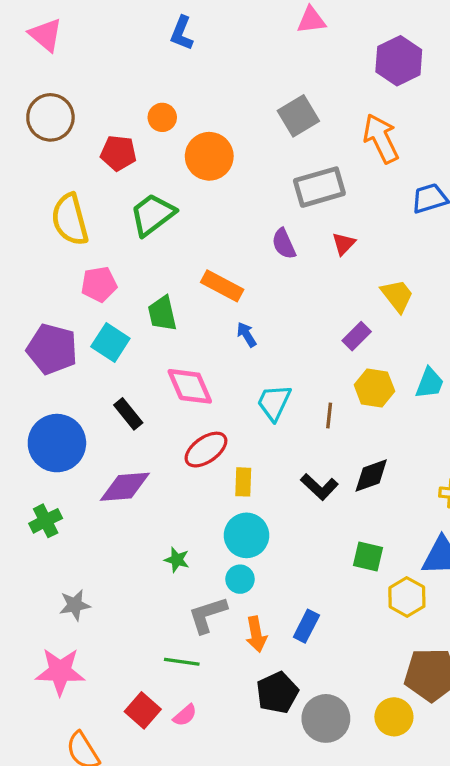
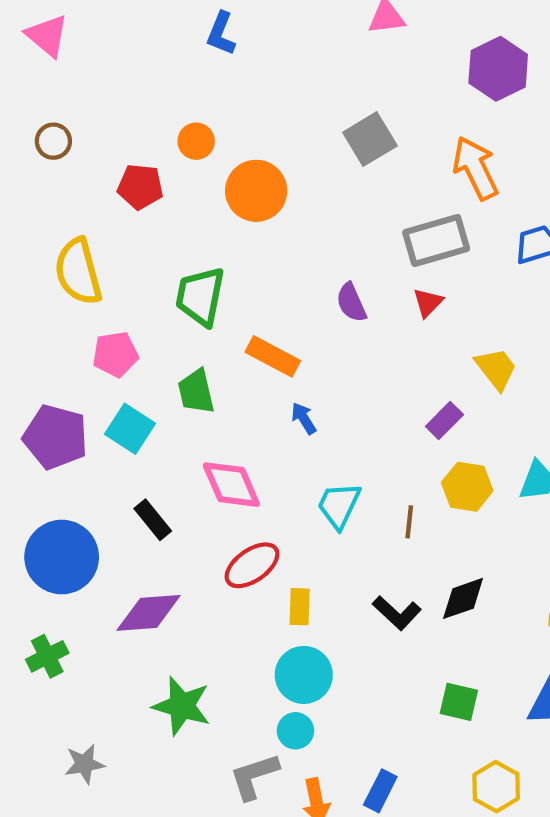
brown circle: (50, 117) -> (53, 141), size x0.6
gray rectangle: (319, 187) -> (436, 240), moved
green trapezoid: (153, 215) -> (200, 296), moved, turned -42
green star: (177, 560) -> (182, 706), moved, size x1.8
yellow hexagon: (407, 597) -> (496, 787), moved

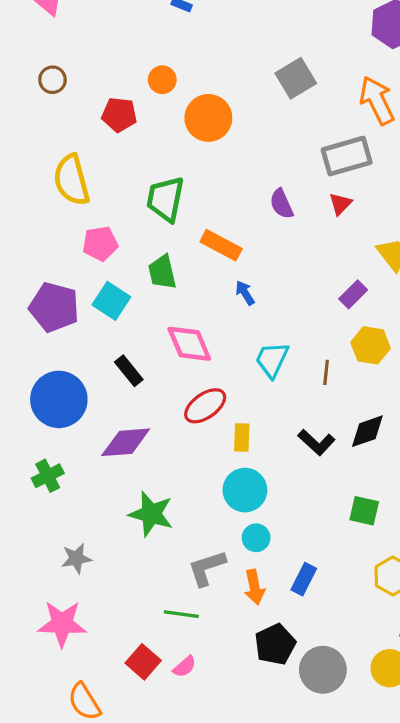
cyan circle: (295, 731) -> (256, 538), moved

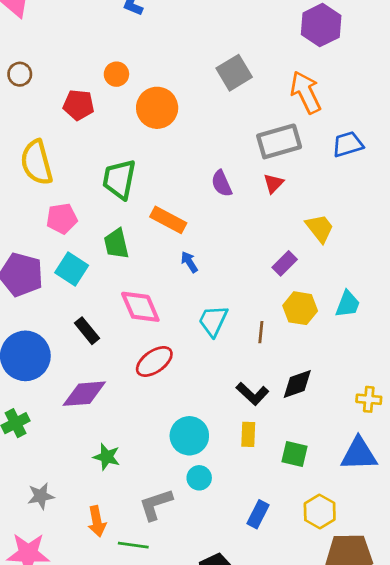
yellow rectangle: (242, 438) -> (248, 434), moved
green star: (151, 514) -> (107, 457), size x0.7
blue rectangle: (304, 579) -> (258, 514), moved
orange arrow: (254, 587) -> (97, 521), moved

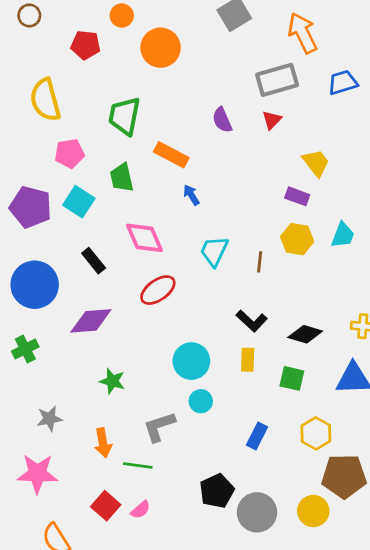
purple rectangle: (285, 263) -> (297, 196), moved, turned 65
black diamond: (297, 384) -> (305, 334), moved, turned 36

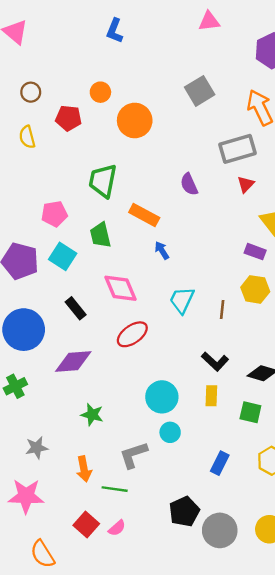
brown circle: (29, 15) -> (31, 92), moved
yellow semicircle: (45, 100) -> (27, 137), moved, size x0.6
red triangle: (272, 120) -> (246, 184), moved

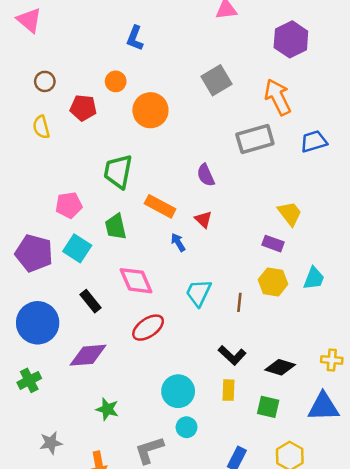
blue L-shape: (115, 31) -> (135, 38), moved
red triangle: (246, 184) -> (203, 220), moved, turned -30

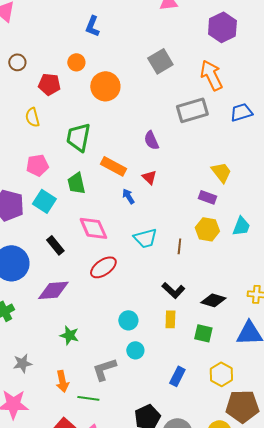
yellow semicircle: (41, 127) -> (32, 117), moved
cyan trapezoid: (199, 293) -> (145, 238), turned -130
cyan circle: (178, 391) -> (128, 320), size x0.7

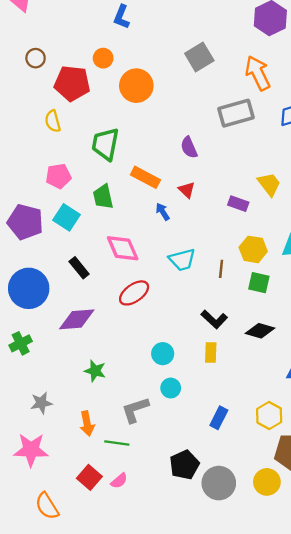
red pentagon: (49, 84) -> (72, 83), size x1.4
purple rectangle: (207, 197) -> (238, 204), moved
green square: (203, 333) -> (259, 283), moved

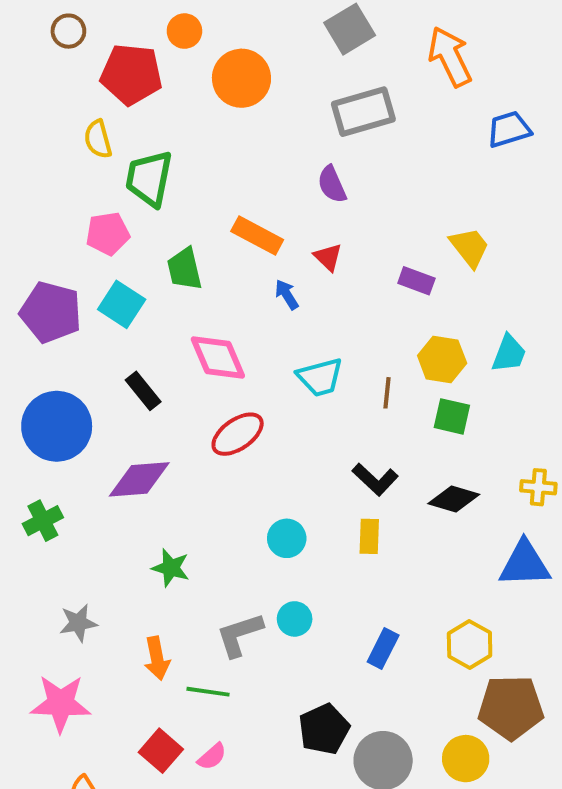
gray rectangle: (236, 113) -> (363, 112), moved
green trapezoid: (105, 144) -> (149, 179), moved
cyan circle: (171, 388) -> (295, 619), moved

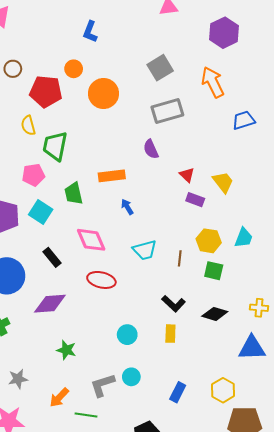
orange rectangle: (257, 236) -> (112, 176), turned -35
red triangle: (328, 257) -> (187, 175), moved
red ellipse: (238, 434) -> (101, 280), turned 48
orange arrow: (157, 658) -> (59, 397), turned 55

